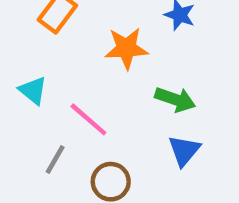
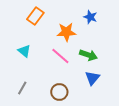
pink line: (88, 119) -> (60, 56), moved
gray line: (55, 159) -> (22, 88), moved

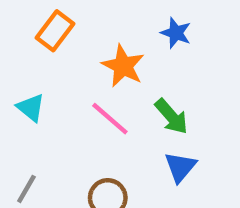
orange star: (66, 32) -> (123, 66), turned 30
green arrow: (88, 55) -> (171, 116), turned 30

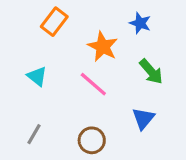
green arrow: (171, 116) -> (151, 72), moved

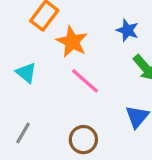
blue star: (140, 23) -> (127, 30), moved
orange star: (103, 47) -> (72, 42), moved

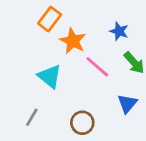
cyan triangle: (26, 73) -> (50, 76), moved, size x1.4
pink line: (85, 81) -> (97, 67), moved

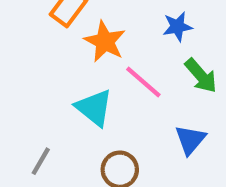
blue star: (119, 31) -> (177, 27), turned -30
cyan triangle: (50, 76) -> (94, 108), moved

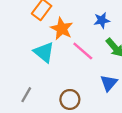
cyan triangle: (94, 108) -> (44, 52), moved

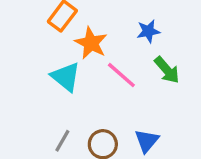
blue triangle: (109, 83) -> (147, 141), moved
gray line: (26, 95) -> (62, 141), moved

